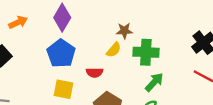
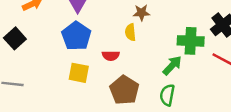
yellow semicircle: (114, 50) -> (130, 32), turned 133
green cross: (146, 52) -> (191, 41), moved

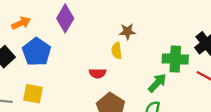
blue pentagon: (76, 36) -> (37, 52), moved
yellow square: (79, 73) -> (33, 94), moved

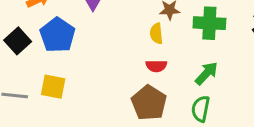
green cross: (175, 59) -> (209, 23), moved
red semicircle: (98, 73) -> (156, 66), moved

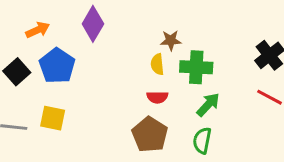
green cross: (209, 23) -> (196, 67), moved

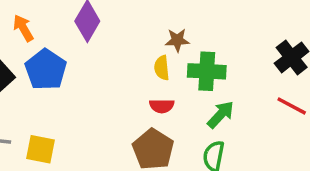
orange arrow: (38, 30) -> (23, 28), turned -95
yellow square: (53, 118) -> (41, 149), moved

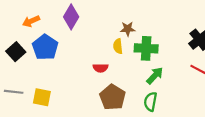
orange arrow: (23, 28) -> (31, 21), turned -84
red semicircle: (162, 106) -> (101, 68), moved

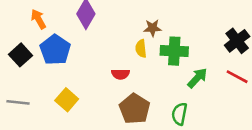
orange arrow: (31, 21) -> (38, 19), turned 84
green arrow: (155, 76) -> (197, 78), moved
yellow square: (42, 97) -> (67, 100), moved, turned 30

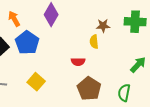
green cross: (174, 51) -> (135, 22), moved

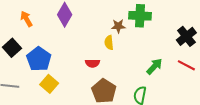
green cross: (135, 22) -> (140, 16), moved
blue pentagon: (27, 43) -> (39, 59), moved

